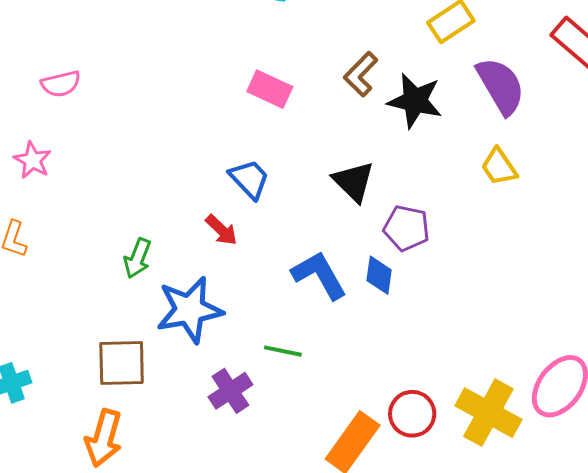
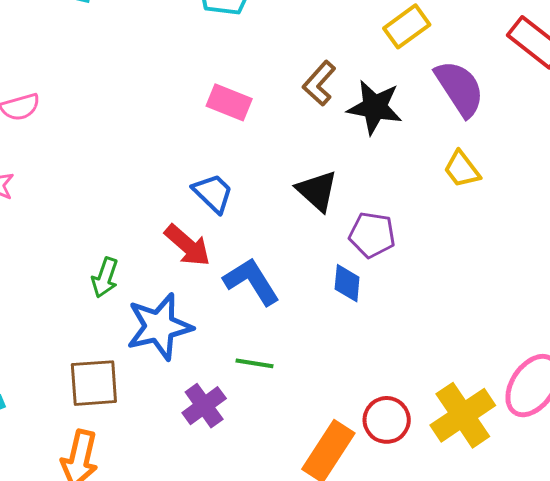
red arrow: (221, 230) -> (187, 245), size x1.4
blue L-shape: (319, 275) -> (252, 281), moved
yellow cross: (488, 413) -> (463, 415), turned 30

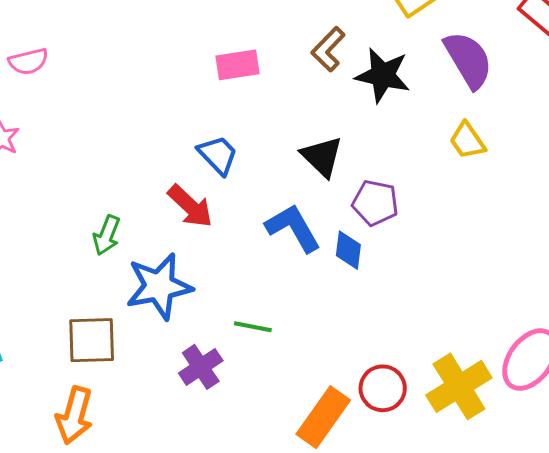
pink rectangle: (229, 102) -> (238, 65), turned -33
blue L-shape: (252, 281) -> (293, 228), moved

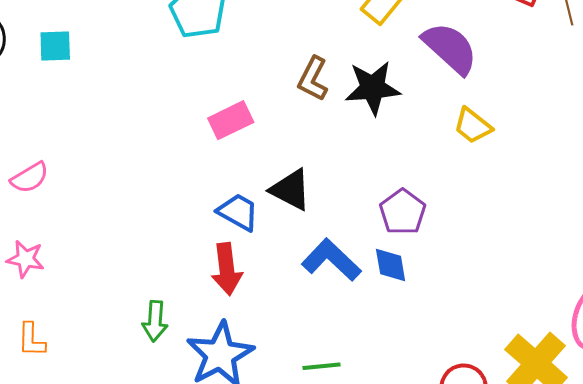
black triangle: (322, 157) -> (291, 190), moved
purple pentagon: (375, 203) -> (403, 212), turned -30
red arrow: (190, 206) -> (227, 269), turned 57

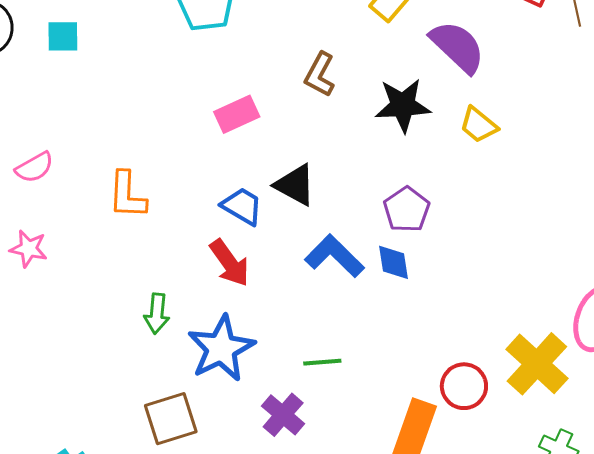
black star: (373, 88) -> (403, 105), moved
red arrow: (227, 269) -> (230, 263), turned -30
orange L-shape: (31, 340) -> (127, 195), moved, size x1.4

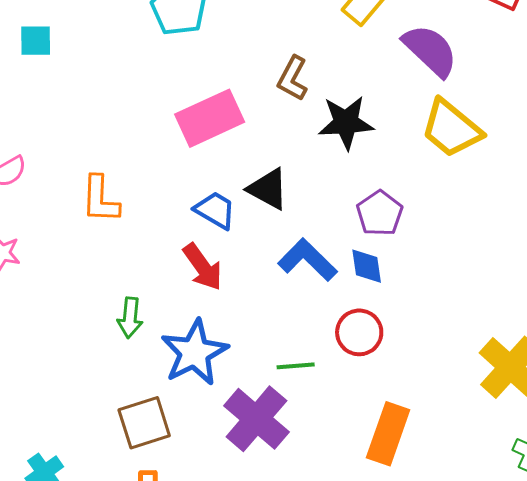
black star: (403, 105) -> (346, 123), moved
pink rectangle: (237, 114) -> (210, 118), size x1.5
yellow trapezoid: (478, 125) -> (451, 128), size x1.6
red circle: (464, 386) -> (359, 332), moved
purple cross: (283, 415) -> (256, 419), size x1.5

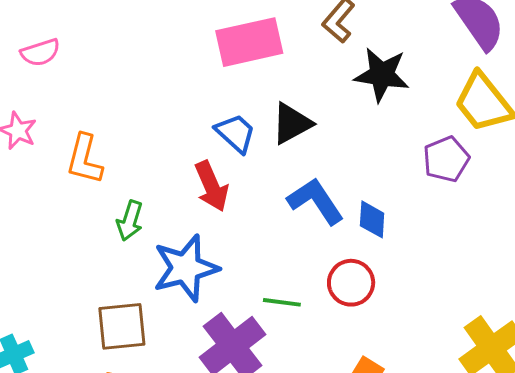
black triangle: (268, 189) -> (292, 123), turned 51
orange L-shape: (100, 199) -> (84, 159), moved
purple pentagon: (380, 213) -> (446, 159), moved

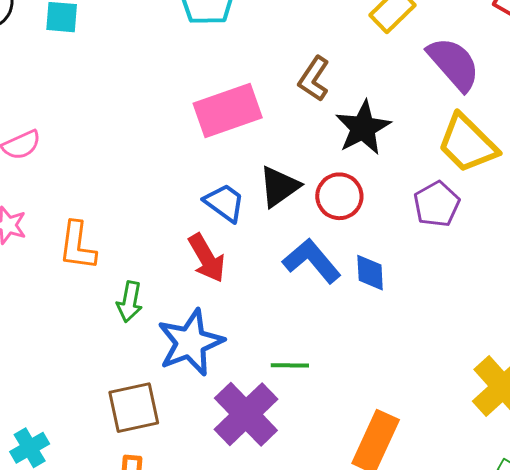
black star: (382, 75) -> (363, 128), turned -30
red circle: (351, 283) -> (339, 196), moved

